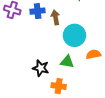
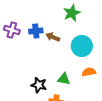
brown arrow: (55, 17) -> (53, 37), turned -56
cyan circle: (74, 35) -> (82, 46), moved

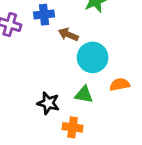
blue cross: (36, 31) -> (44, 15), moved
cyan circle: (82, 46) -> (93, 57), moved

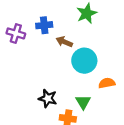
green triangle: (84, 95) -> (83, 102), moved, turned 49

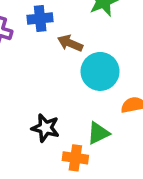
green triangle: (83, 102) -> (98, 133), turned 35

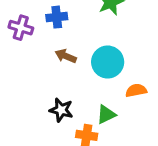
brown arrow: (70, 43) -> (66, 56), moved

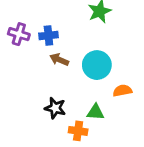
blue cross: (57, 17) -> (48, 35), moved
green triangle: (106, 114) -> (95, 112), turned 30

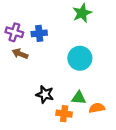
brown arrow: (59, 60) -> (20, 54), moved
orange semicircle: (122, 91) -> (97, 108), moved

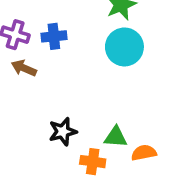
cyan circle: (80, 58) -> (124, 47), moved
black star: (45, 94) -> (63, 132), turned -30

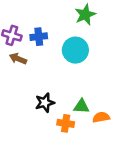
cyan circle: (124, 47) -> (75, 50), moved

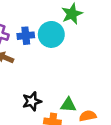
cyan circle: (75, 50) -> (51, 34), moved

